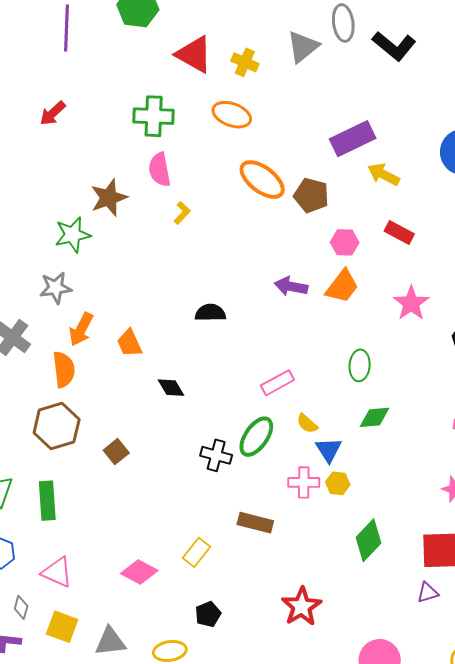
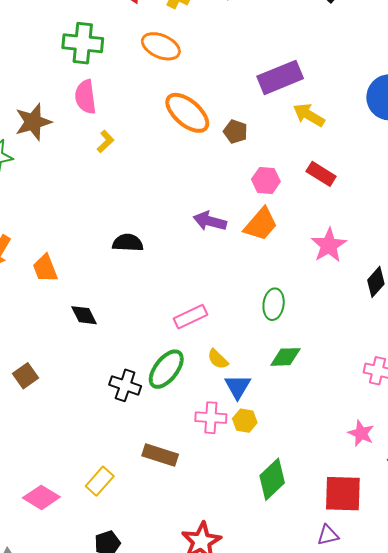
brown pentagon: (311, 195) -> (235, 132), size x0.7

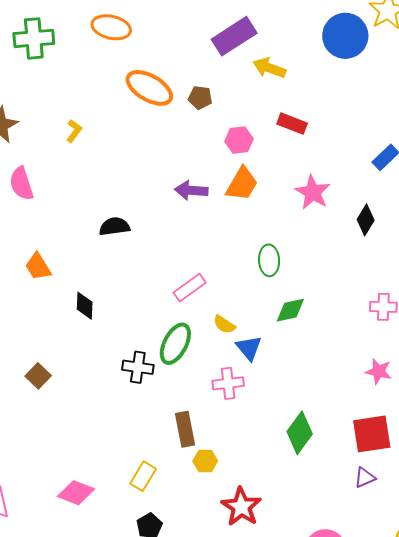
pink semicircle: (85, 97) -> (21, 184), moved
black diamond: (84, 315) -> (85, 306), turned 40
yellow hexagon: (245, 421) -> (205, 461), moved
brown rectangle: (160, 455) -> (185, 429), turned 72
yellow rectangle: (100, 481) -> (143, 476), moved

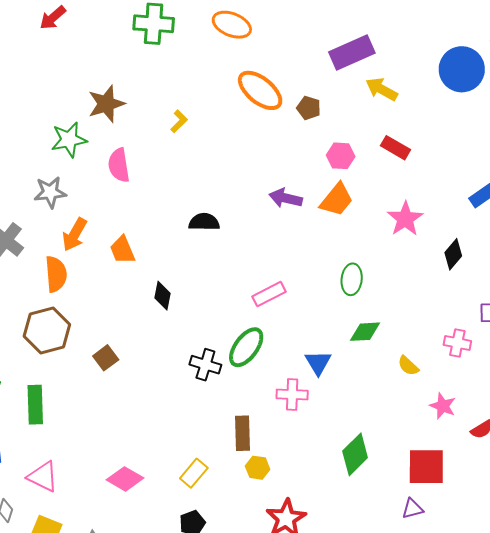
yellow semicircle: (224, 324) -> (408, 366), moved

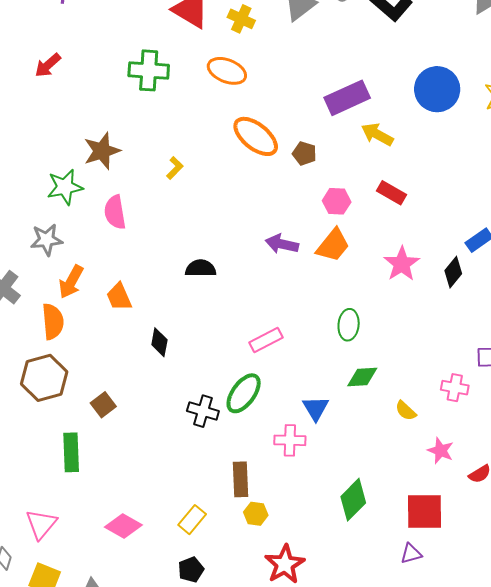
blue circle: (462, 69) -> (437, 89), moved
black diamond: (453, 254) -> (453, 272), moved
green rectangle: (35, 405) -> (71, 452), moved
pink triangle: (43, 477) -> (41, 524), turned 44

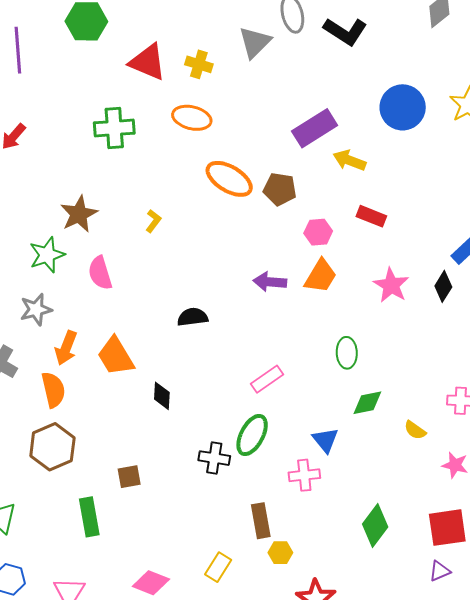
brown pentagon: (304, 154) -> (280, 189), size x1.4
orange trapezoid: (119, 297) -> (116, 356), size x1.4
brown square: (103, 405) -> (129, 477), moved, turned 35

